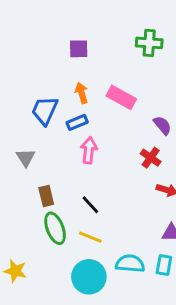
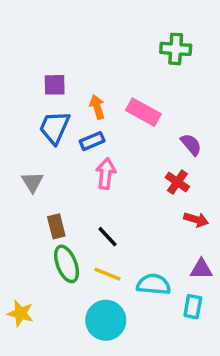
purple square: (79, 49) -> (55, 85), moved
cyan semicircle: (130, 264) -> (154, 284), moved

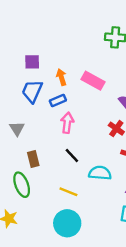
black line: (107, 237) -> (72, 155), moved
green ellipse: (67, 264) -> (22, 185), moved
cyan semicircle: (154, 284) -> (100, 173), moved

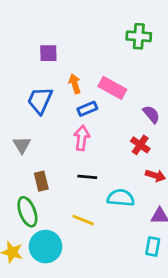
purple square: (32, 62) -> (48, 53), moved
blue rectangle: (58, 101) -> (87, 109), moved
black line: (72, 155) -> (87, 177), turned -42
cyan circle: (67, 223) -> (46, 247), moved

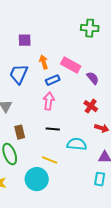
purple semicircle: (151, 114) -> (93, 78), moved
cyan circle: (46, 247) -> (37, 179), moved

